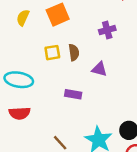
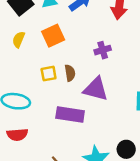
purple triangle: (99, 69) -> (96, 89), size x1.6
purple rectangle: (73, 94) -> (70, 115), size x1.6

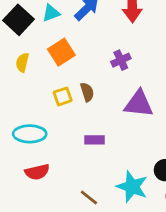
purple triangle: (96, 89) -> (139, 104), moved
purple rectangle: (70, 115) -> (94, 140), size x0.6

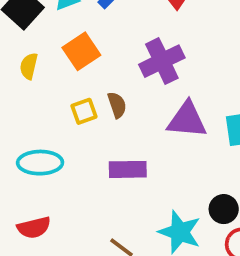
purple cross: (121, 60) -> (162, 61), size x1.6
purple rectangle: (94, 140) -> (128, 169), size x1.4
red semicircle: (37, 172) -> (34, 228), moved

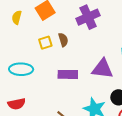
purple triangle: (187, 120) -> (102, 69), moved

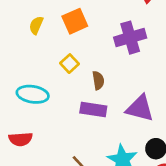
brown semicircle: (63, 40) -> (98, 80), moved
yellow square: (45, 43) -> (70, 64), turned -32

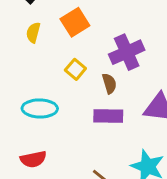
purple cross: (130, 38) -> (127, 52), moved

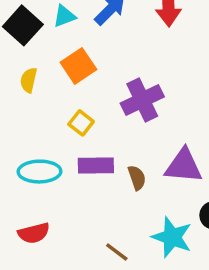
brown semicircle: (109, 83) -> (137, 178), moved
purple rectangle: (108, 116) -> (96, 165), moved

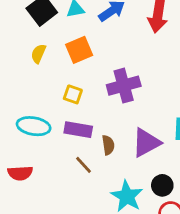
yellow square: (81, 123) -> (73, 94), turned -30
purple triangle: (184, 166) -> (146, 143), turned -44
brown line: (117, 252) -> (84, 165), moved

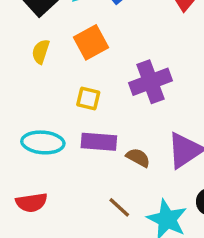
brown semicircle: (108, 145) -> (138, 158), turned -48
brown line: (84, 165) -> (119, 207), moved

